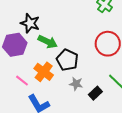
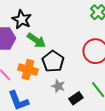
orange cross: (44, 72) -> (28, 70), turned -30

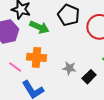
black pentagon: (53, 61) -> (69, 15), moved

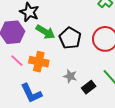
black pentagon: (69, 15) -> (70, 38), moved
pink line: (15, 67) -> (17, 61), moved

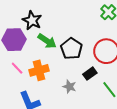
orange cross: (39, 62) -> (39, 70), turned -30
black rectangle: (89, 87) -> (90, 74), moved

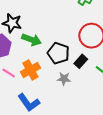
black pentagon: (71, 49) -> (58, 53), moved

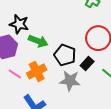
gray star: (64, 79) -> (70, 81), size x1.5

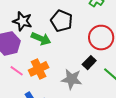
black pentagon: (65, 55) -> (62, 21), moved

